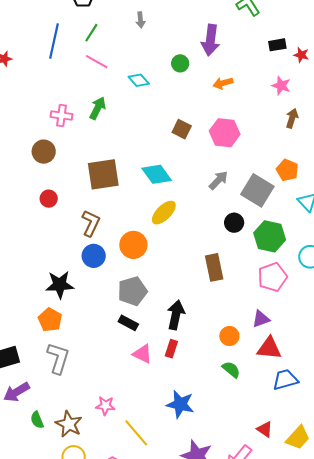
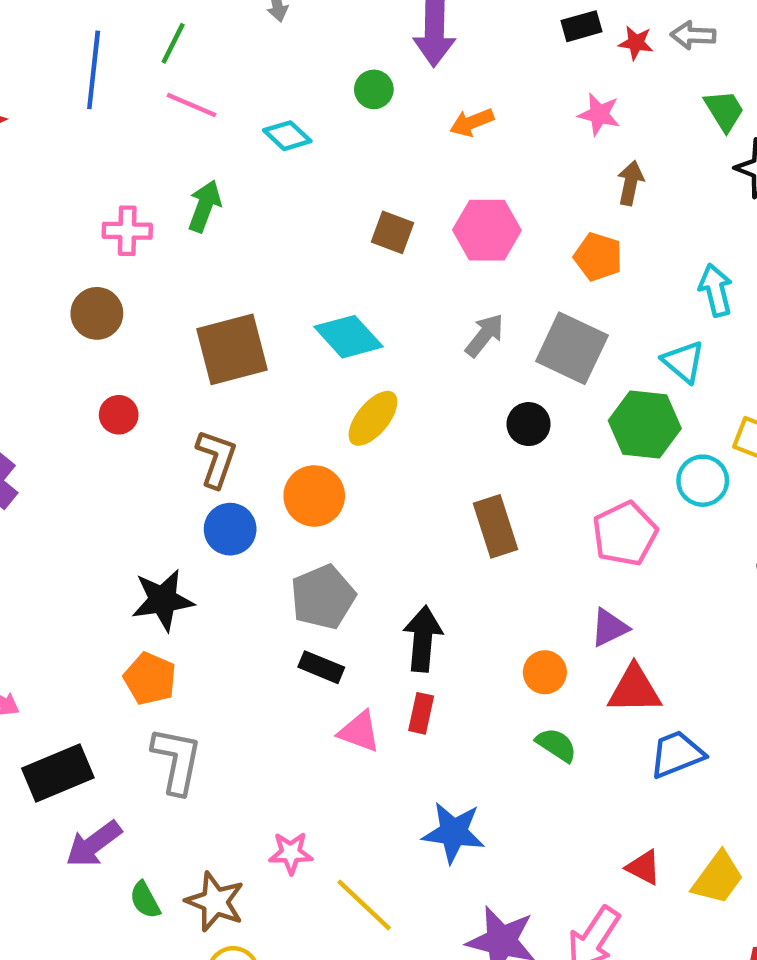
orange pentagon: (287, 170) -> (598, 257), moved
green hexagon: (270, 236) -> (645, 425), moved

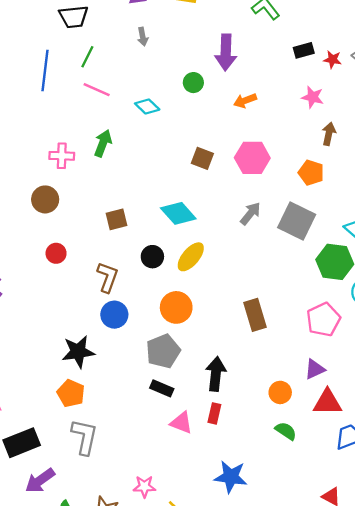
brown square: (232, 349) -> (117, 219), size x0.6
black circle: (529, 424) -> (152, 257), moved
orange circle: (314, 496) -> (176, 307), moved

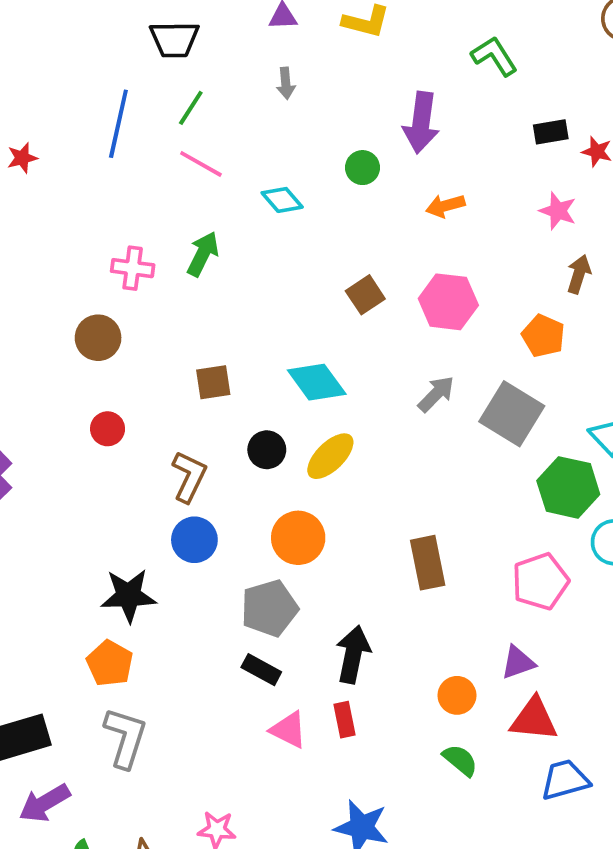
brown square: (202, 158) -> (365, 295), turned 30
red rectangle: (214, 413) -> (344, 720), turned -30

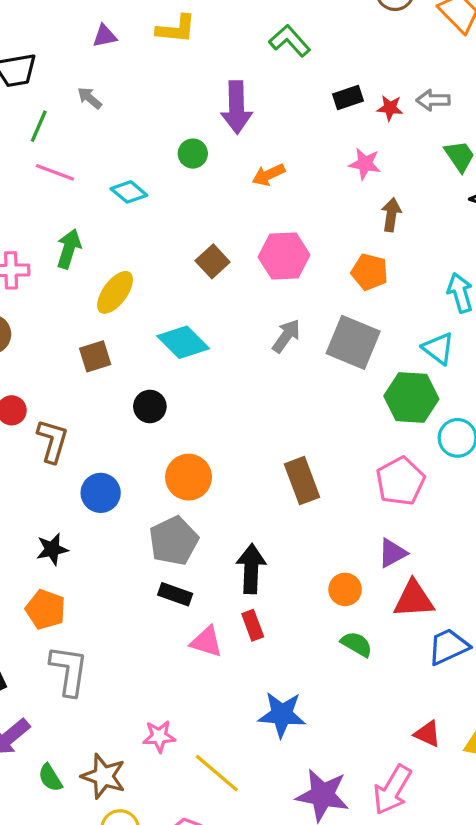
gray arrow: (286, 83) -> (90, 98), moved, turned 145
yellow ellipse: (330, 456) -> (115, 292), moved
brown L-shape: (189, 477) -> (52, 441), moved
black star: (129, 596) -> (52, 549), size x0.7

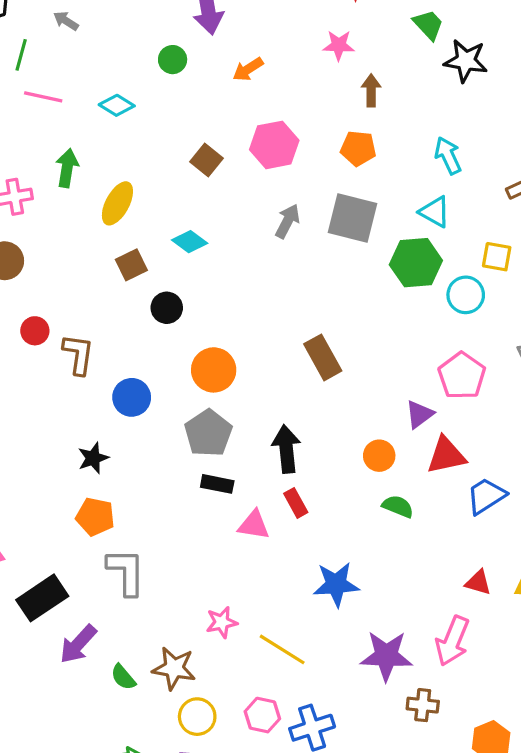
cyan diamond: (183, 342) -> (190, 242), size x0.7
brown square: (95, 356) -> (131, 265), moved
pink pentagon: (400, 481) -> (462, 376), moved

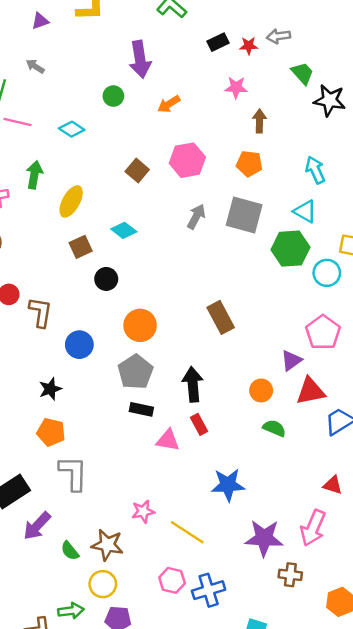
yellow circle: (197, 717) -> (103, 584), moved

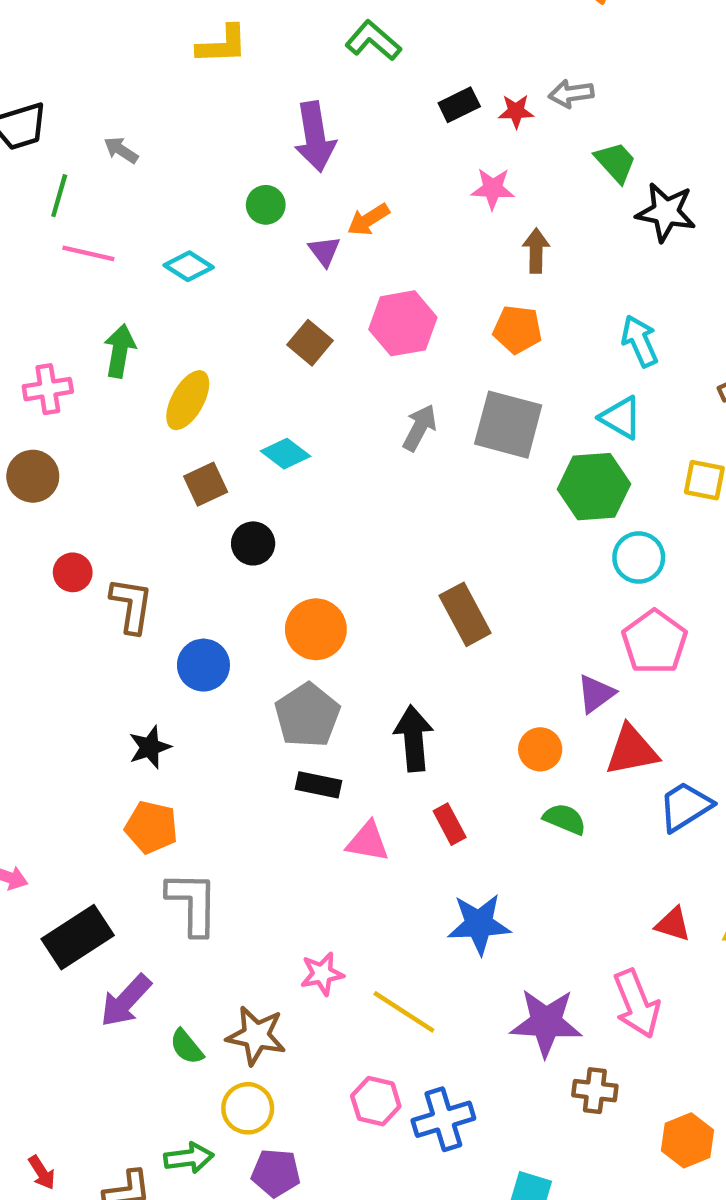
purple triangle: (40, 21) -> (324, 251), moved, turned -48
cyan circle: (327, 273) -> (639, 557), moved
red rectangle: (199, 424) -> (450, 824), moved
pink arrow: (313, 528) -> (637, 1004), turned -45

